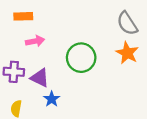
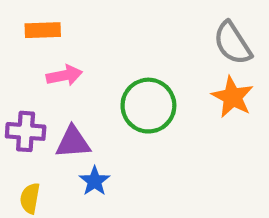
purple triangle: (40, 78) -> (73, 142), turned -30

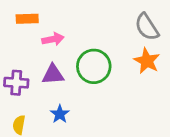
pink arrow: (64, 75) -> (53, 39), moved
purple triangle: (73, 142) -> (53, 75), moved

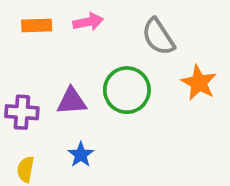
gray semicircle: (147, 27) -> (158, 37), moved
pink arrow: (53, 39) -> (88, 22), moved

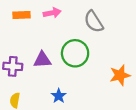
orange star: (199, 83) -> (120, 75), moved, turned 30
blue star: (81, 155) -> (59, 96), moved

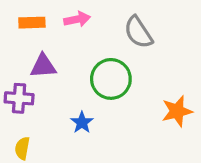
purple triangle: (42, 60) -> (43, 66), moved
blue star: (59, 96) -> (82, 122), moved

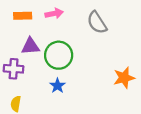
green circle: (111, 79) -> (59, 55), moved

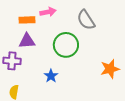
orange rectangle: (23, 16) -> (27, 20), moved
green circle: (59, 55) -> (66, 45), moved

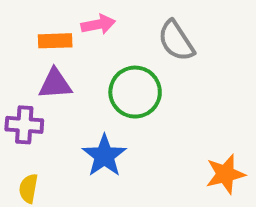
orange star: (110, 69) -> (225, 174), moved
blue star: (51, 76) -> (104, 156), size x1.5

